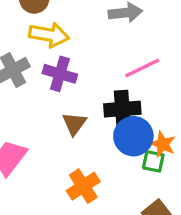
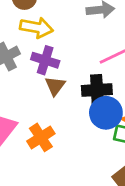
brown triangle: (74, 124) -> (55, 86), moved
orange cross: (83, 186) -> (41, 137), moved

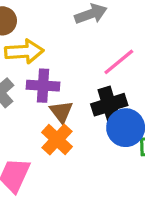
orange cross: (41, 137) -> (57, 140), moved

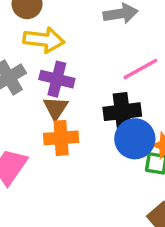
brown triangle: (61, 112) -> (56, 108), moved
orange cross: (57, 140) -> (61, 138), turned 32

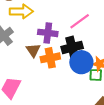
purple cross: (57, 79) -> (48, 33), moved
orange cross: (61, 138) -> (50, 58), moved

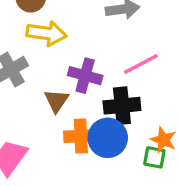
orange cross: (50, 58) -> (81, 136), moved
blue circle: (81, 62) -> (108, 138), moved

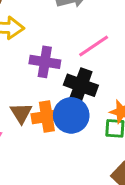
brown triangle: (56, 101) -> (21, 113), moved
black cross: (122, 106) -> (81, 85), turned 32

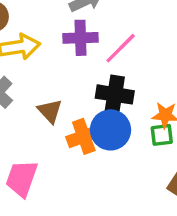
purple cross: (45, 62) -> (81, 38), moved
brown triangle: (21, 113) -> (50, 111), moved

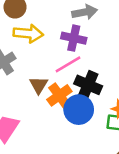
pink line: (121, 48) -> (68, 64), moved
orange cross: (84, 136) -> (59, 95), moved, turned -30

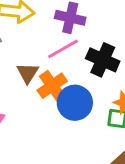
black cross: (88, 85) -> (103, 60), moved

